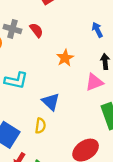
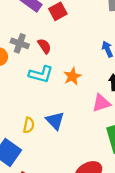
cyan L-shape: (16, 80) -> (41, 74), moved
yellow semicircle: (40, 126) -> (29, 125), moved

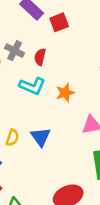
red semicircle: (44, 46) -> (40, 57), turned -140

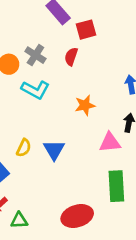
red semicircle: (40, 57) -> (71, 57), moved
cyan L-shape: (32, 86) -> (35, 90), moved

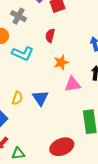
gray cross: (35, 55) -> (18, 16), moved
red semicircle: (71, 57) -> (50, 36), moved
pink triangle: (110, 142) -> (73, 84), moved

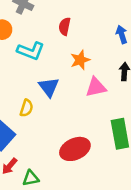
blue triangle: (40, 98) -> (49, 87), moved
red ellipse: (62, 147) -> (75, 149), moved

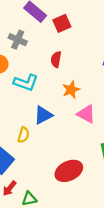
blue triangle: (49, 87) -> (43, 115), turned 42
pink triangle: (96, 87) -> (86, 114), turned 42

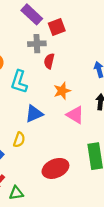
gray cross: (18, 40) -> (37, 44), moved, turned -30
cyan L-shape: (26, 83) -> (19, 82), turned 85
yellow semicircle: (23, 135) -> (19, 140), moved

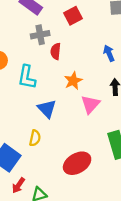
red square: (57, 27) -> (73, 16), moved
blue triangle: (34, 114) -> (47, 109), turned -42
pink triangle: (75, 115) -> (90, 104), turned 48

